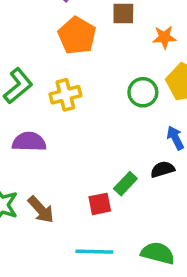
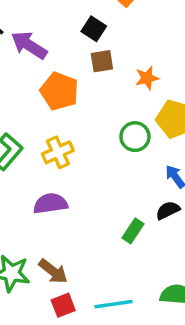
purple semicircle: (29, 142) -> (50, 204), moved
red square: (100, 204) -> (63, 305), moved

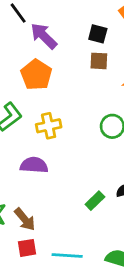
black square: (94, 29) -> (98, 34), turned -30
orange pentagon: (59, 91) -> (36, 75), moved

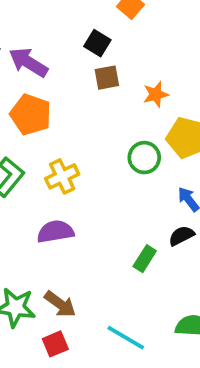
black square: (98, 34) -> (97, 43), turned 30
red square: (27, 248) -> (55, 344), moved
cyan line: (67, 256) -> (126, 338), turned 40

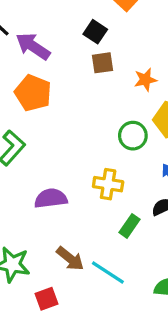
yellow cross: (62, 176) -> (108, 184), moved, turned 32
brown arrow: (60, 304) -> (70, 259), moved
cyan line: (126, 338) -> (108, 273), moved

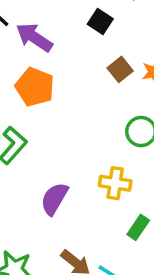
brown square: (102, 63) -> (120, 69), moved, turned -30
purple semicircle: (51, 198) -> (54, 199), turned -52

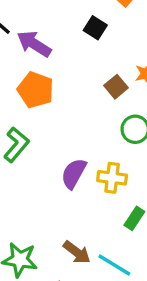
brown square: (120, 69) -> (116, 87), moved
purple semicircle: (54, 199) -> (74, 173), moved

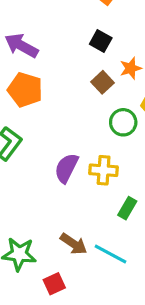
black square: (95, 28) -> (101, 41), moved

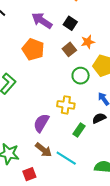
purple arrow: (21, 46) -> (42, 21), moved
orange pentagon: (25, 90) -> (33, 49), moved
purple semicircle: (66, 168) -> (41, 123), moved

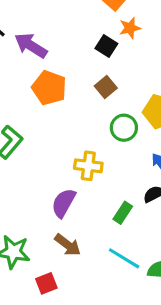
purple arrow: (42, 21) -> (31, 46), moved
orange star: (88, 42) -> (130, 28), moved
yellow cross: (66, 105) -> (88, 166), moved
cyan line: (66, 158) -> (124, 258), moved

